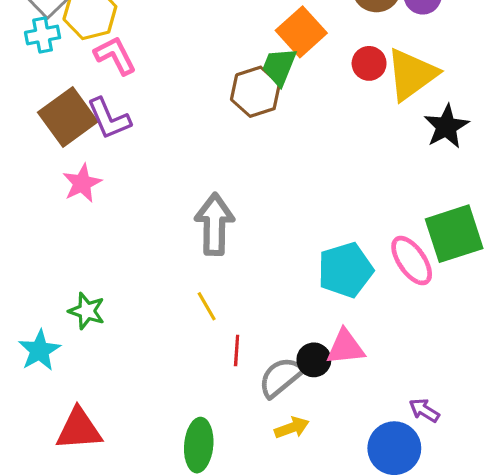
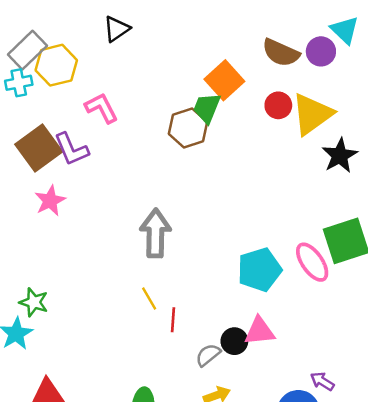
pink L-shape: (115, 56) -> (101, 108), moved
green star: (87, 311) -> (34, 302), moved
red line: (237, 350) -> (173, 320), moved
gray semicircle: (281, 377) -> (208, 355), size x0.7

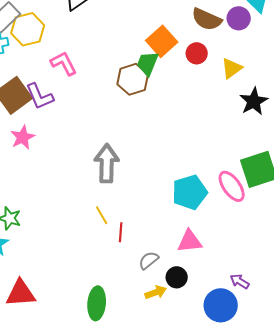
red circle: (278, 105) -> (197, 53), moved
yellow triangle: (312, 114) -> (232, 68), size x0.6
black circle: (234, 341) -> (177, 277), moved

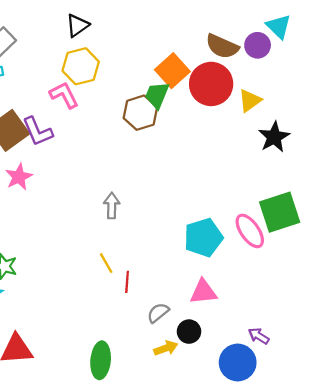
yellow hexagon: (28, 29) -> (81, 66), moved
red circle: (197, 53) -> (211, 84), size x1.8
gray arrow: (107, 163) -> (112, 206), size x0.6

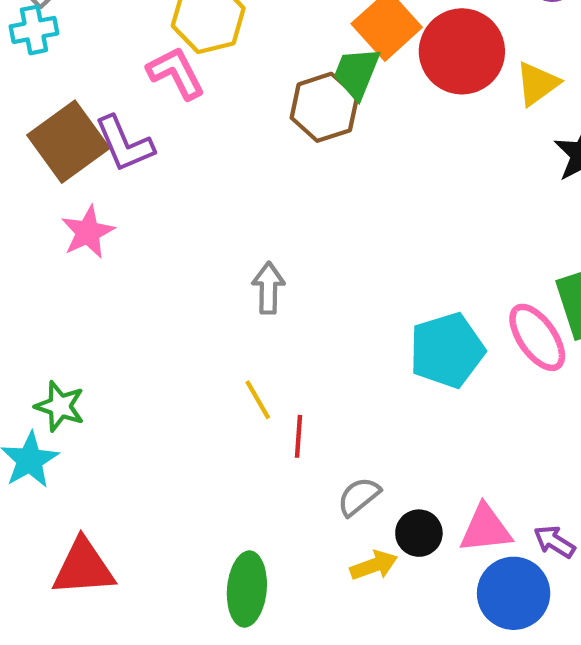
pink triangle: (203, 292) -> (486, 529), moved

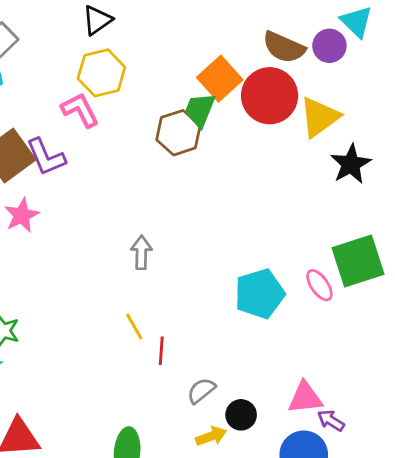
yellow triangle: (537, 84) -> (319, 117), size x1.4
pink ellipse: (537, 337) -> (319, 285), size x0.7
pink triangle: (486, 529) -> (305, 398), moved

